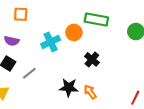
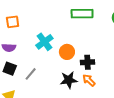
orange circle: (74, 32) -> (67, 52), moved
black cross: (92, 59) -> (88, 62), moved, turned -32

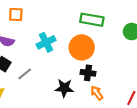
orange circle: (67, 52) -> (82, 47), moved, size x1.5
orange arrow: (89, 80) -> (97, 93), moved

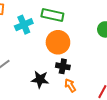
green rectangle: (92, 20) -> (52, 15), moved
cyan cross: (46, 42) -> (24, 25), moved

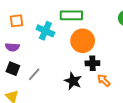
cyan cross: (24, 25) -> (45, 31), turned -30
black star: (40, 79) -> (73, 81), turned 30

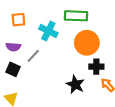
gray line: (34, 74) -> (33, 56), moved

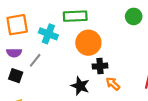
orange square: (18, 20) -> (17, 25), size x1.5

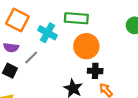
orange square: (17, 25) -> (17, 20), turned 30

